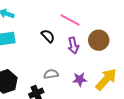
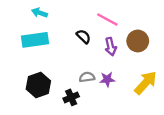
purple star: (80, 79) -> (107, 79), moved

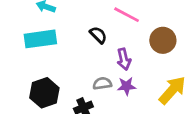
purple arrow: (111, 47) -> (124, 59), moved

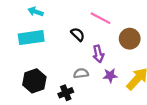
purple star: (127, 86) -> (110, 76), moved

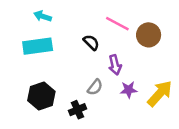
brown circle: (130, 39) -> (149, 35), moved
gray semicircle: (81, 73) -> (95, 87), turned 136

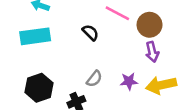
purple arrow: (115, 65) -> (152, 52), moved
yellow arrow: (160, 93) -> (161, 85), turned -144

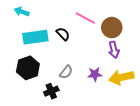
cyan rectangle: (35, 36) -> (35, 37), moved
black hexagon: (39, 88) -> (28, 68), moved

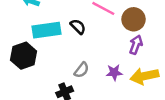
purple arrow: (114, 50) -> (136, 45), turned -147
black hexagon: (28, 68) -> (24, 56), moved

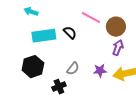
black hexagon: (24, 56) -> (33, 67), moved

